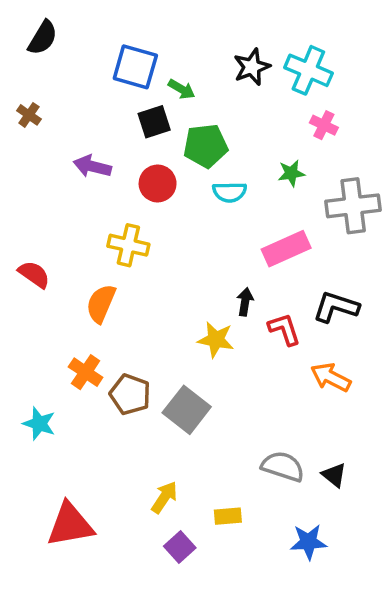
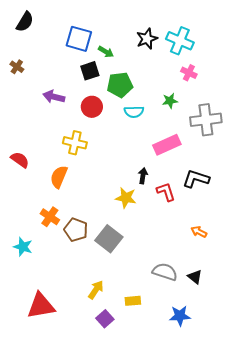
orange arrow: (331, 377) -> (199, 232), moved, size x0.7

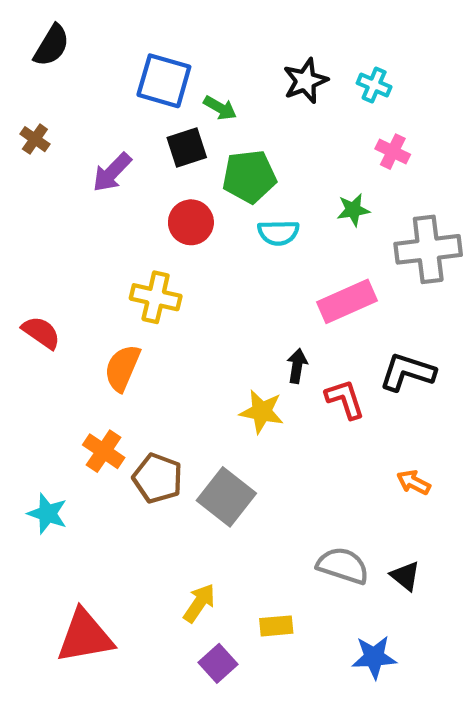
cyan cross: (180, 41) -> (374, 85), size x0.6
purple arrow: (54, 97) -> (112, 172), moved, turned -60

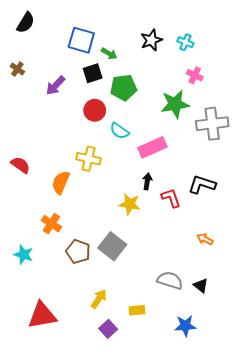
green star: (353, 210) -> (175, 104), size x1.8
cyan semicircle: (278, 233) -> (119, 131), moved, turned 36
yellow cross: (156, 297) -> (89, 159), moved
pink rectangle: (347, 301) -> (152, 147), moved
brown pentagon: (158, 478) -> (78, 251), moved

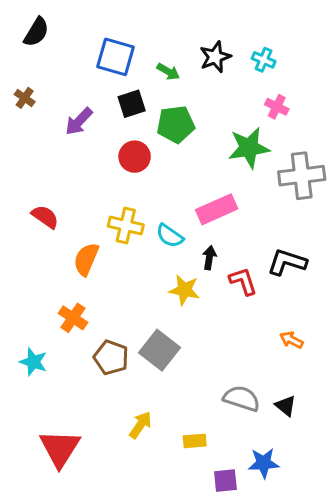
green arrow: (109, 54) -> (168, 72), moved
cyan semicircle: (119, 131) -> (170, 236), moved
red semicircle: (20, 165) -> (45, 217), moved
red triangle: (42, 315) -> (60, 448), turned -48
purple square: (108, 329) -> (225, 481), moved, turned 36

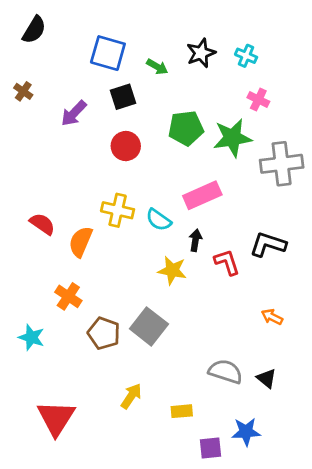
green pentagon: (176, 124) -> (186, 128), moved
red semicircle: (45, 217) -> (42, 224), moved

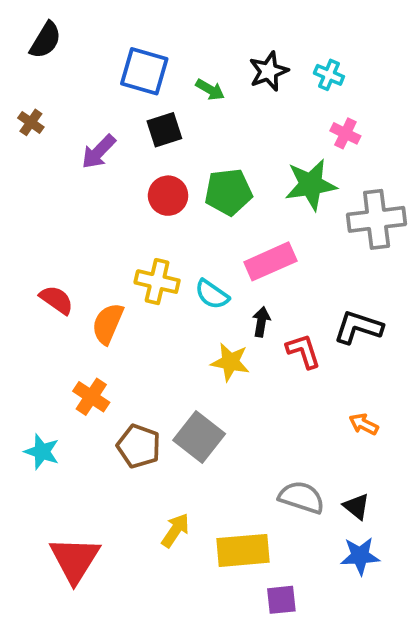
green pentagon: (186, 128) -> (228, 192), moved
yellow rectangle: (182, 411) -> (243, 550), size x1.8
blue star: (246, 432) -> (360, 556), moved

